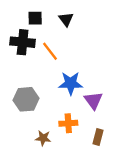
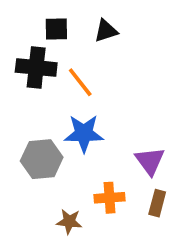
black triangle: (66, 19) -> (106, 31), turned 49
blue star: (71, 83) -> (84, 133), moved
brown rectangle: (98, 137) -> (157, 203), moved

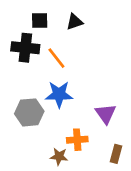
brown rectangle: (157, 203) -> (116, 154), moved
brown star: (69, 222) -> (59, 156), moved

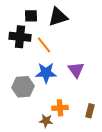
black triangle: (75, 22) -> (58, 17), size x1.5
purple triangle: (106, 114) -> (76, 70), moved
brown rectangle: (116, 154) -> (90, 111), moved

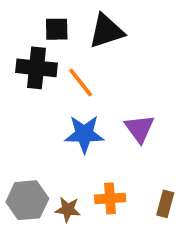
gray hexagon: (23, 87) -> (27, 200), moved
brown star: (46, 121) -> (68, 209), moved

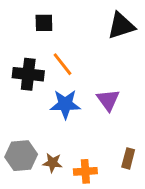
black triangle: (106, 31) -> (121, 26), moved
black cross: (36, 68) -> (28, 74), moved
orange cross: (110, 198) -> (85, 171), moved

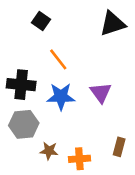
black square: (44, 23) -> (41, 21), turned 36
black cross: (28, 74) -> (21, 85), moved
gray hexagon: (21, 156) -> (24, 124), moved

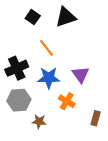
black triangle: (113, 24) -> (66, 17), moved
black cross: (21, 85) -> (17, 68), turned -30
orange cross: (79, 159) -> (67, 101), moved, turned 35

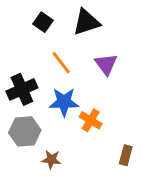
purple triangle: (81, 75) -> (106, 64), moved
orange cross: (67, 101) -> (91, 120), moved

